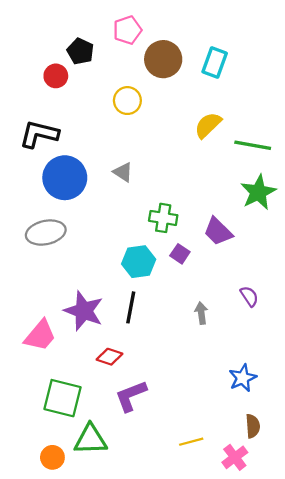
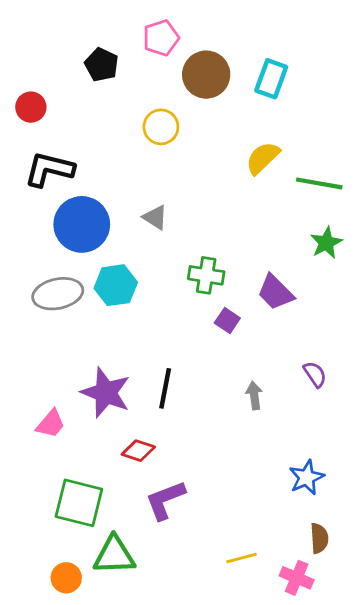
red circle: (56, 76) -> (31, 107), moved
green star: (258, 192) -> (326, 243), size x0.7
cyan hexagon: (139, 262) -> (116, 285), moved
pink trapezoid: (40, 335) -> (51, 424), size x0.7
pink cross: (235, 457) -> (297, 578), turned -30

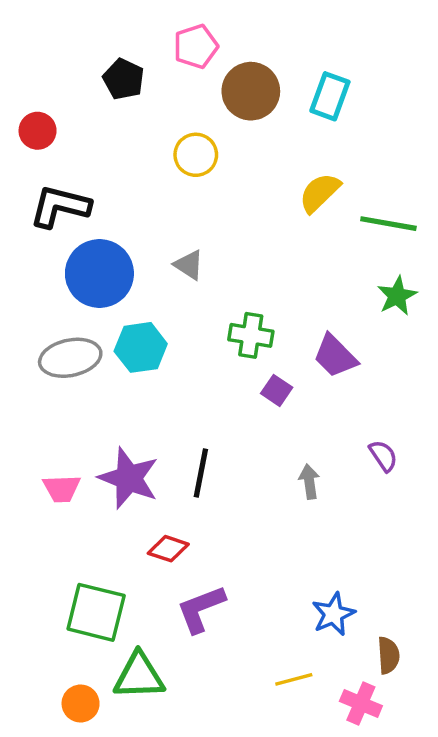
pink trapezoid: (51, 424) -> (62, 488), moved, turned 48
blue star: (307, 477) -> (333, 614), moved

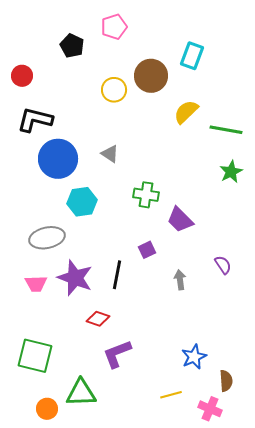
brown circle: (251, 91) -> (151, 76), moved
purple trapezoid: (335, 356) -> (180, 220), moved
gray ellipse: (70, 358) -> (47, 238), moved
purple square: (277, 390) -> (147, 250), moved, turned 30
green square: (96, 612) -> (35, 356), moved

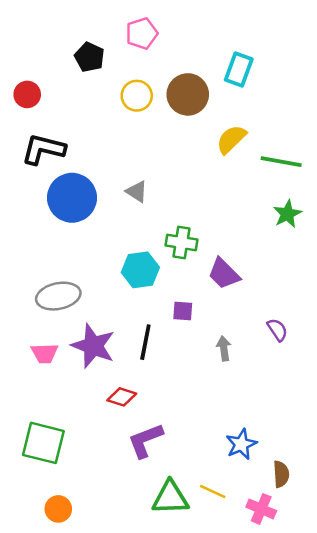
yellow circle: (114, 90) -> (137, 96), moved
cyan hexagon: (82, 202) -> (140, 270), moved
purple square: (147, 250) -> (183, 311), turned 30
green triangle: (81, 393) -> (170, 498), moved
yellow line: (171, 395) -> (213, 491), turned 40

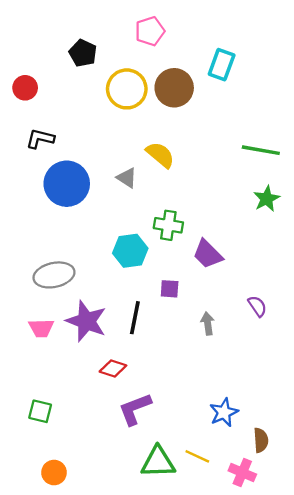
pink pentagon: (142, 33) -> (150, 31), moved
yellow circle: (137, 96) -> (127, 89), size x1.4
yellow semicircle: (231, 139) -> (160, 155), moved, turned 84
black L-shape: (43, 149) -> (40, 139), size x0.7
green square: (43, 443) -> (40, 411), size x0.6

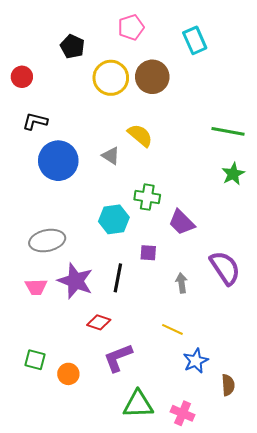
cyan rectangle: (222, 65) -> (195, 40), moved, turned -44
purple semicircle: (257, 306) -> (225, 268), size x1.8
yellow line: (197, 456) -> (172, 329), moved
orange circle: (54, 473) -> (68, 374), moved
pink cross: (242, 473) -> (183, 413), moved

